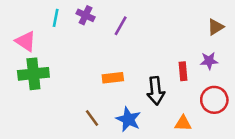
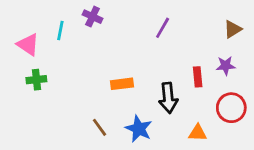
cyan line: (56, 18) -> (60, 31), moved
purple line: (121, 26) -> (163, 28), moved
green cross: (33, 74) -> (36, 80), size x0.6

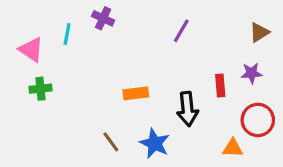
orange triangle: (198, 133) -> (233, 148), moved

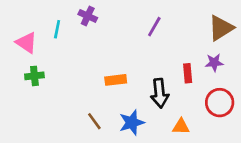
brown triangle: (259, 32) -> (221, 28), size x1.5
blue star: (155, 143) -> (132, 123), turned 30
orange triangle: (233, 148) -> (181, 127), moved

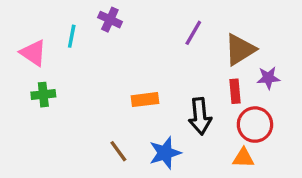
brown triangle: (221, 28) -> (240, 50), moved
red circle: (220, 103) -> (255, 125), moved
orange triangle: (181, 127) -> (243, 158), moved

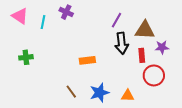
brown triangle: (240, 50) -> (145, 30), turned 35
pink triangle: (33, 53) -> (20, 16), moved
black arrow: (200, 116) -> (122, 43), moved
orange triangle: (243, 158) -> (128, 96), moved

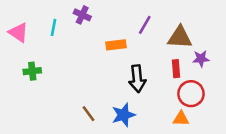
pink triangle: (20, 16) -> (19, 32), moved
black arrow: (122, 43) -> (137, 79), moved
orange rectangle: (87, 60) -> (116, 45), moved
orange triangle: (128, 96) -> (181, 119), moved

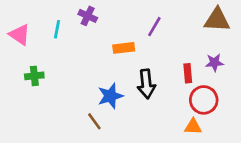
brown triangle: (180, 37) -> (217, 20), moved
blue star: (123, 115) -> (110, 96), moved

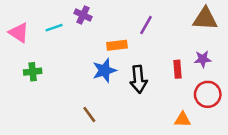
cyan line: (57, 29) -> (54, 28), turned 60
blue star: (110, 96) -> (104, 70), moved
red circle: (204, 100) -> (208, 94), moved

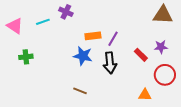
purple line: (146, 25) -> (113, 39), moved
red rectangle: (177, 69) -> (141, 55), turned -40
blue star: (104, 70) -> (83, 56), turned 30
brown line: (89, 115) -> (80, 91), moved, turned -32

